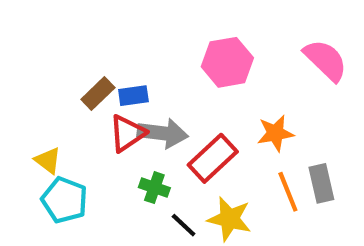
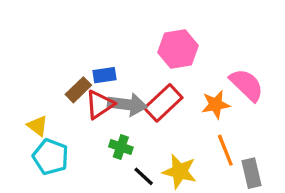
pink semicircle: (326, 60) -> (247, 85), moved
brown rectangle: (98, 94) -> (78, 90), moved
red rectangle: (213, 158) -> (163, 103), moved
gray rectangle: (321, 183) -> (251, 173), moved

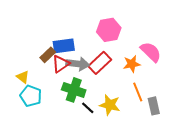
blue rectangle: (105, 75) -> (64, 46), size x1.5
green cross: (121, 147) -> (74, 90), size x1.6

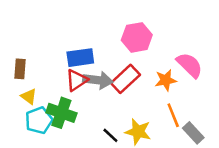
brown rectangle: (48, 55) -> (20, 69), moved, turned -42
green cross: (74, 90) -> (61, 113), moved
cyan pentagon: (31, 96) -> (39, 120), turned 30
gray rectangle: (154, 106) -> (193, 133), turned -30

